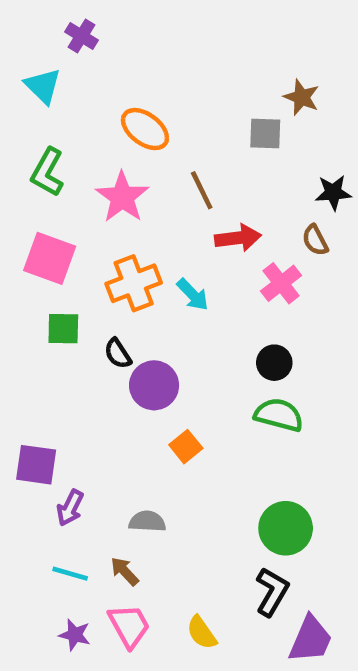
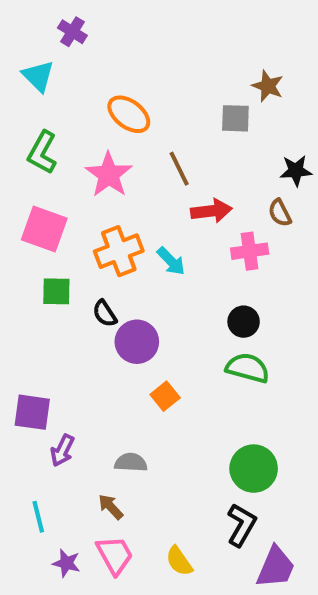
pink cross: (281, 283) -> (250, 251), turned 30
cyan line: (70, 574) -> (38, 517), moved, turned 60

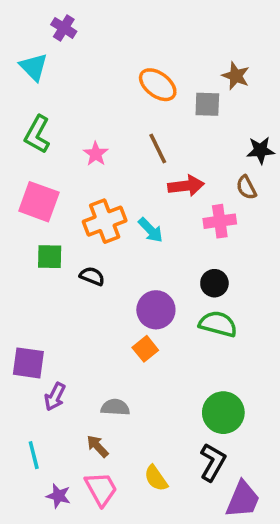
orange ellipse: (129, 114) -> (158, 85), moved
pink star: (109, 175) -> (96, 154), size x0.6
black semicircle: (105, 314) -> (92, 276), turned 145
purple circle: (137, 342) -> (156, 310), moved
yellow semicircle: (179, 561) -> (156, 478), moved

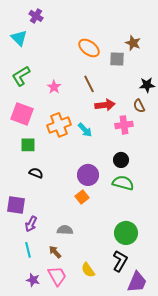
green L-shape: (37, 134) -> (21, 76), turned 30
black semicircle: (92, 276) -> (36, 173), moved
cyan line: (34, 455) -> (28, 250), moved

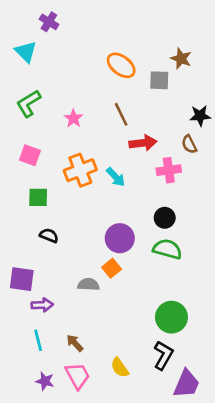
pink square: (22, 114) -> (30, 155), size x0.7
purple arrow: (31, 224) -> (42, 305), turned -119
gray semicircle: (65, 230) -> (88, 284), moved

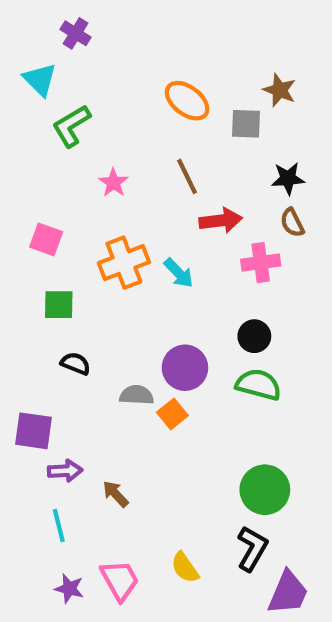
green L-shape: (29, 103) -> (71, 126), moved
black star: (200, 116) -> (288, 178), moved
gray semicircle: (88, 284) -> (137, 395), moved
brown arrow: (75, 343) -> (116, 494), moved

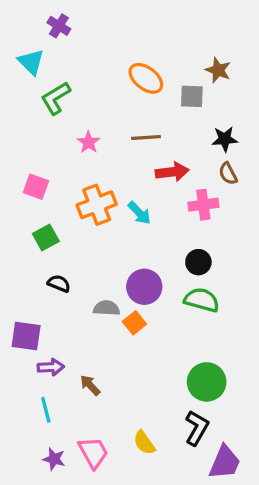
brown line: (187, 176) -> (146, 137), turned -68
green square: (59, 305) -> (46, 238), turned -30

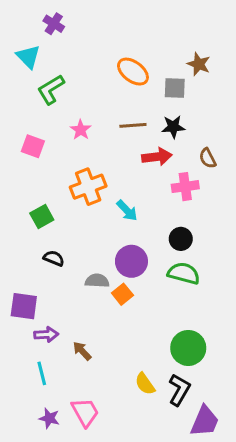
black star: (225, 139) -> (173, 127), moved
pink square: (36, 187) -> (33, 146), moved
cyan arrow: (139, 213) -> (127, 210), moved
yellow semicircle: (144, 443) -> (145, 384), moved

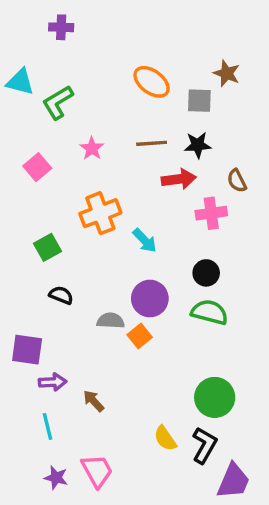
purple cross: (54, 24) -> (61, 27), turned -30
cyan triangle: (28, 57) -> (20, 82), moved, turned -30
pink square: (33, 146) -> (37, 167), turned 30

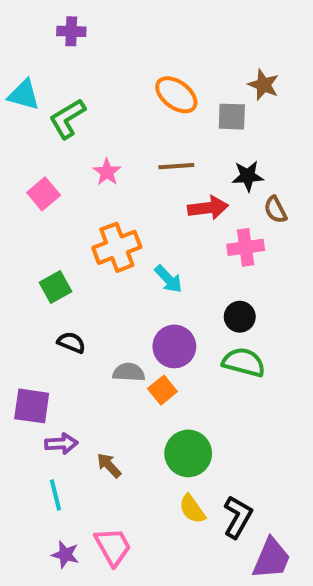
black star: (198, 145) -> (248, 176), moved
green circle: (215, 397) -> (188, 453), moved

